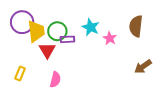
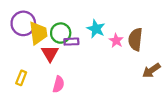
brown semicircle: (136, 26) -> (135, 39), moved

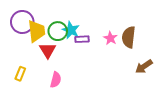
cyan star: (96, 29) -> (71, 30), moved
purple rectangle: (71, 42) -> (82, 39), moved

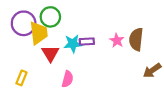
cyan star: (71, 30) -> (73, 44), moved, turned -30
green circle: (58, 31) -> (50, 17), moved
pink semicircle: (56, 80) -> (68, 79), moved

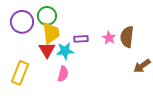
yellow trapezoid: (39, 33) -> (51, 33), moved
cyan star: (73, 44) -> (65, 51), moved
yellow rectangle: (21, 78) -> (20, 73), size x1.6

